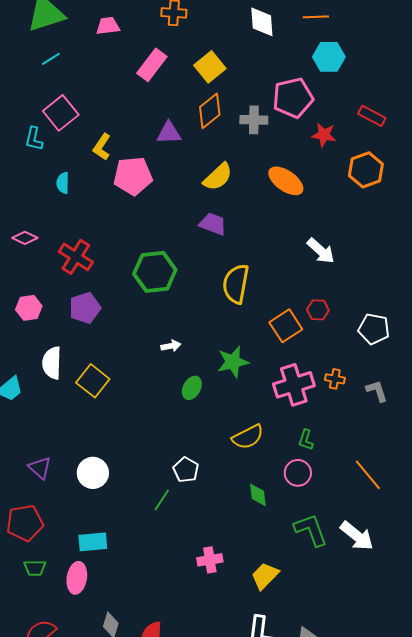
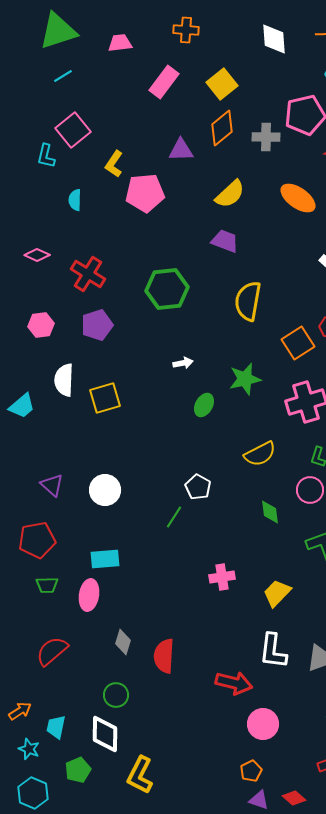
yellow square: (93, 381) -> (105, 398), turned 36

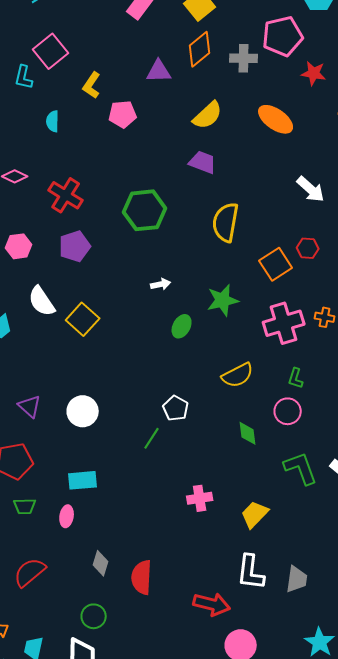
pink pentagon: (145, 193) -> (123, 114), size x0.7
white semicircle: (64, 380) -> (42, 301), turned -36
yellow square: (105, 398) -> (83, 319), turned -32
pink ellipse: (89, 595) -> (67, 516), size x0.7

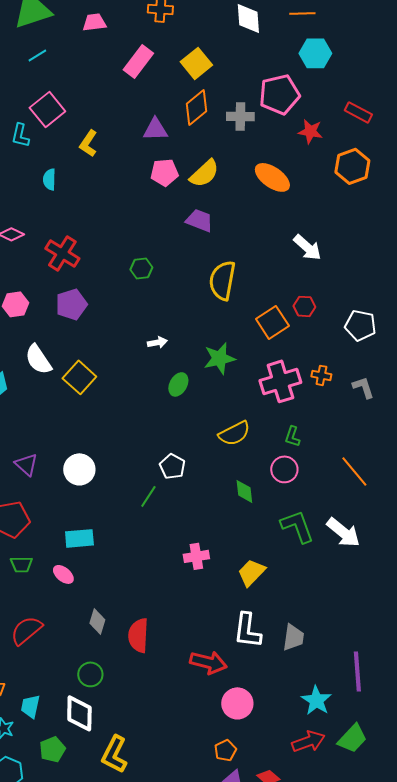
pink pentagon: (123, 114) -> (164, 172), moved
green hexagon: (145, 210) -> (141, 268), size x0.5
pink ellipse: (67, 516) -> (63, 574), turned -60

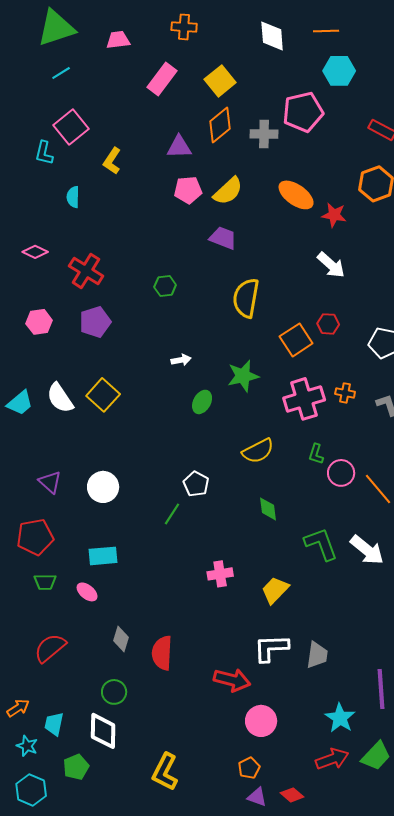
red star: (310, 131) -> (334, 215), moved
white semicircle: (38, 359) -> (60, 398), moved
pink circle: (284, 469) -> (341, 473), moved
white L-shape: (247, 630) -> (271, 648), turned 81
yellow L-shape: (114, 754) -> (165, 772), moved

